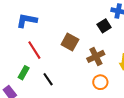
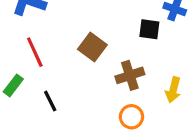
black square: (104, 26) -> (149, 29), turned 32

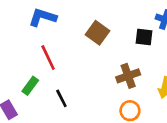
brown square: (92, 47) -> (98, 33), moved

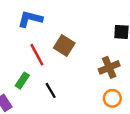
brown square: (98, 33) -> (64, 45), moved

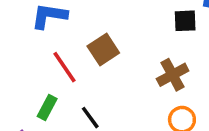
brown square: (64, 45) -> (103, 50), turned 30

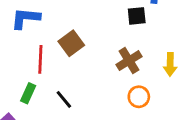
red line: (64, 67) -> (40, 59), turned 40

